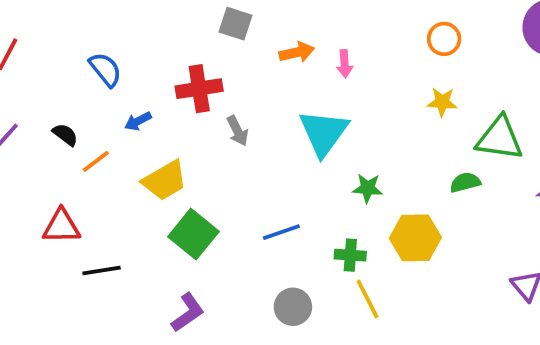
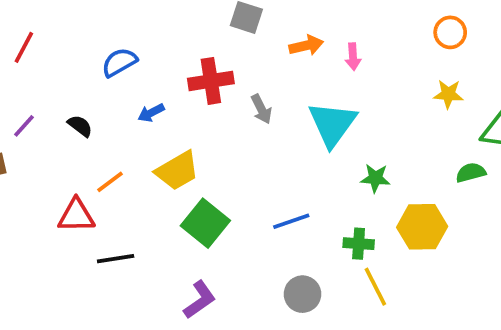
blue semicircle: (105, 70) -> (119, 62), turned -81
gray arrow: (237, 131) -> (261, 109), moved
orange line: (96, 161) -> (110, 182), moved

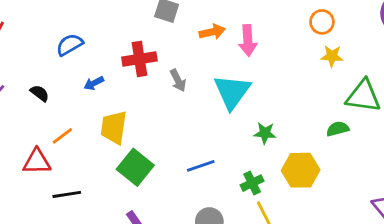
pink arrow: (353, 57) -> (248, 40), size x1.5
yellow star: (448, 94) -> (332, 56), moved
yellow trapezoid: (177, 171) -> (114, 127), turned 128
green cross: (359, 244) -> (252, 183), turned -30

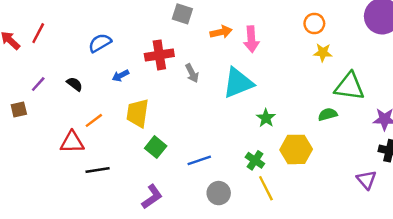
cyan triangle: (232, 92) -> (238, 83), turned 32
green star: (265, 133) -> (266, 118), turned 30
blue line: (201, 166) -> (199, 160), moved
green square: (135, 167) -> (156, 147), size x0.7
green cross: (252, 183) -> (255, 160), turned -30

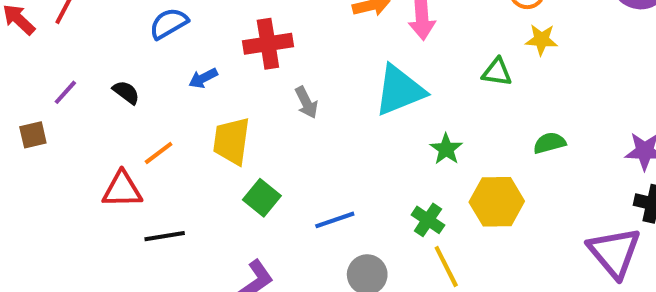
gray arrow: (192, 73) -> (306, 102), moved
green triangle: (349, 86) -> (497, 72), moved, size x0.6
purple triangle: (366, 180) -> (614, 252), size x1.6

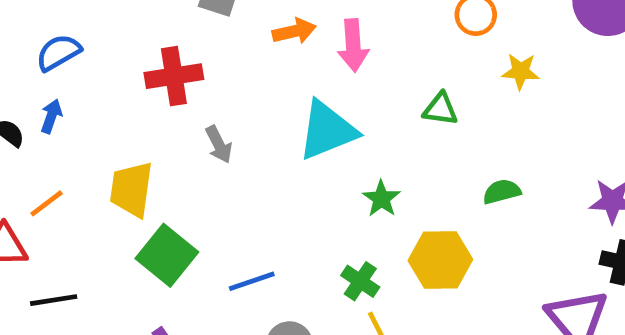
yellow star: (541, 40) -> (521, 71), moved
blue arrow: (203, 78) -> (51, 116), moved, turned 136
green square: (262, 198) -> (167, 255), size x1.4

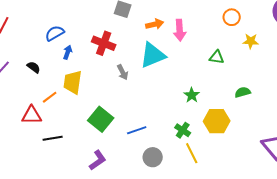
red cross: (174, 76) -> (104, 43), turned 30
blue arrow: (51, 116) -> (68, 52), moved
cyan triangle: (327, 130) -> (153, 55), moved
yellow trapezoid: (131, 189) -> (73, 82), moved

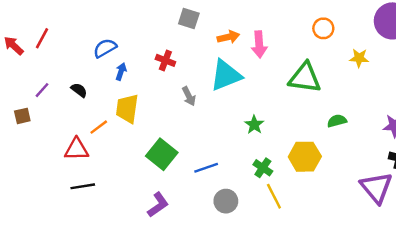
yellow star: (251, 41) -> (359, 58), moved
red cross: (104, 43) -> (165, 60), size x0.7
green triangle: (217, 57) -> (305, 78), size x1.8
green star: (192, 95) -> (254, 125), moved
black line: (53, 138) -> (83, 186), moved

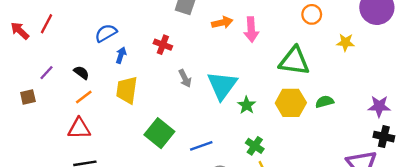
cyan triangle: (226, 75) -> (222, 85), moved, turned -32
orange line: (99, 127) -> (84, 97), moved
yellow hexagon: (305, 157) -> (291, 103), moved

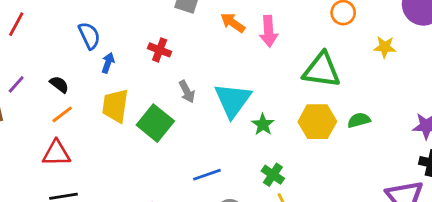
orange arrow: (222, 23) -> (233, 23), turned -132
blue semicircle: (106, 33) -> (89, 36), turned 95
green square: (159, 133) -> (155, 123), moved

